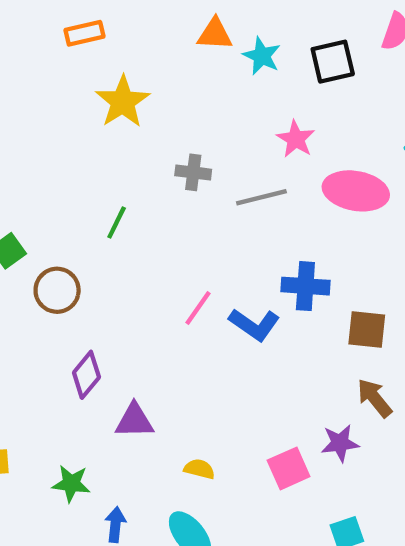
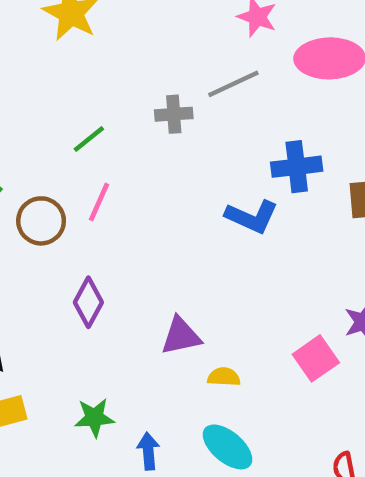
gray cross: (193, 172) -> (174, 114), moved
green line: (117, 223) -> (89, 139), turned 36
pink line: (198, 308) -> (99, 202), moved
purple triangle: (134, 421) -> (181, 336), moved

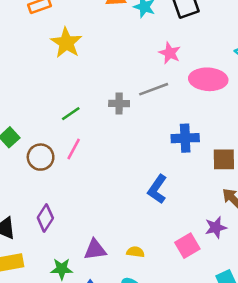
blue L-shape: (252, 217) -> (157, 189), moved, turned 96
purple diamond: (88, 302) -> (45, 218), moved
purple triangle: (181, 336) -> (95, 250), moved

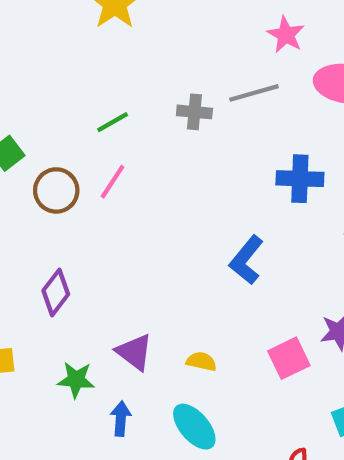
purple triangle: (95, 250) -> (134, 352), turned 40

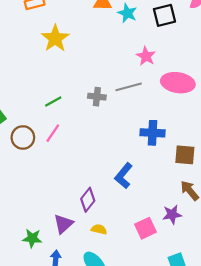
purple diamond: (56, 292) -> (88, 200), moved
purple triangle: (134, 352) -> (63, 224), turned 40

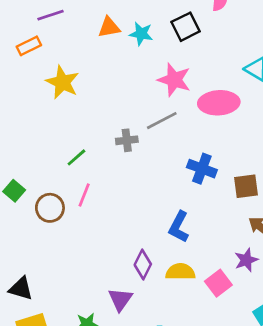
pink star: (146, 56) -> (174, 80), size x1.4
blue cross: (153, 133) -> (202, 169), turned 30
yellow semicircle: (99, 229) -> (180, 272), moved, size x1.5

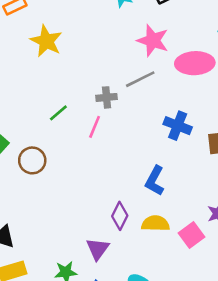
pink line: (84, 195) -> (95, 127), moved

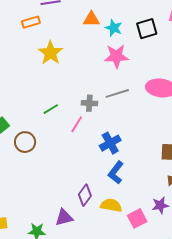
pink star: (153, 40) -> (116, 56), moved, turned -30
blue cross: (178, 126) -> (110, 143), moved, turned 30
purple triangle: (98, 249) -> (64, 217), turned 30

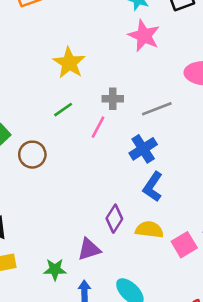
yellow star: (50, 53) -> (69, 63), moved
pink star: (116, 56) -> (144, 36), turned 30
gray line: (117, 93) -> (157, 109), moved

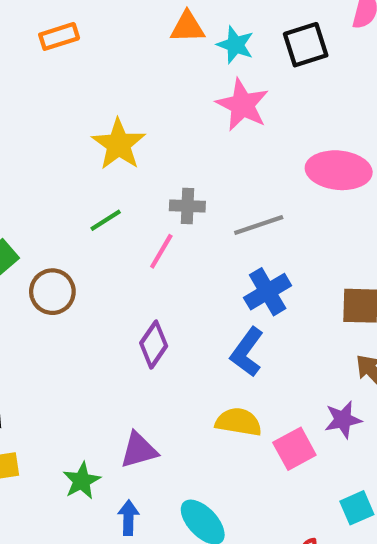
blue cross: (143, 149) -> (268, 292), moved
purple diamond: (114, 219) -> (154, 345), moved
green star: (55, 269) -> (82, 481), turned -30

